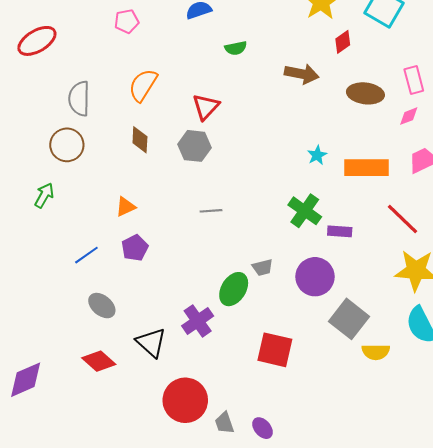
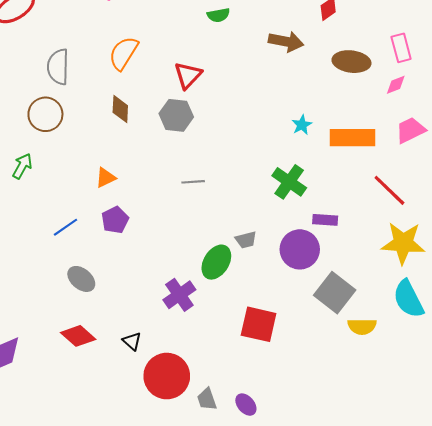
purple rectangle: (340, 231) -> (325, 220), moved
black triangle: (151, 343) -> (132, 341), moved, size x0.6

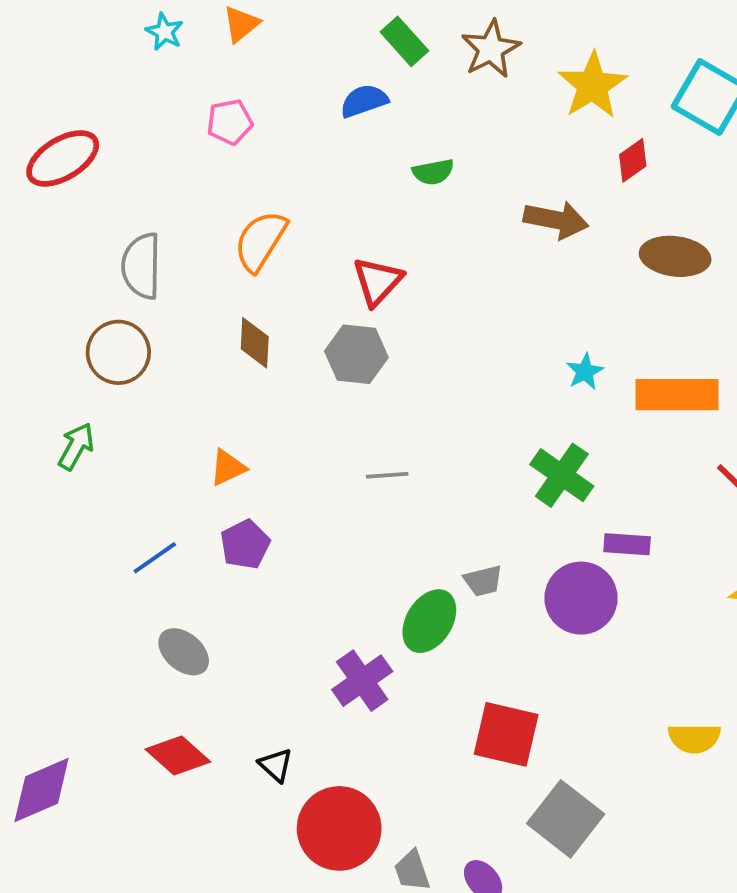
gray square: (335, 293) -> (566, 819), moved

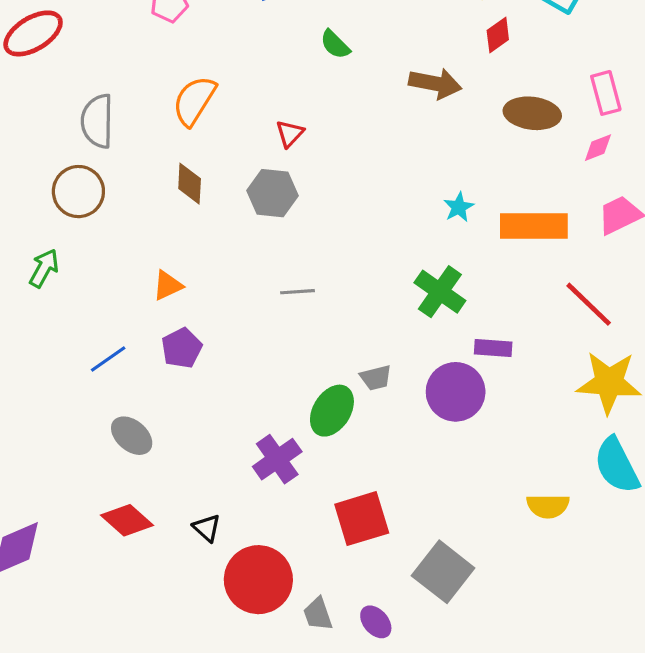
green semicircle: (433, 172) -> (335, 44), turned 56
red triangle: (378, 281) -> (290, 134), size x0.7
red square: (506, 734) -> (362, 519), moved, turned -30

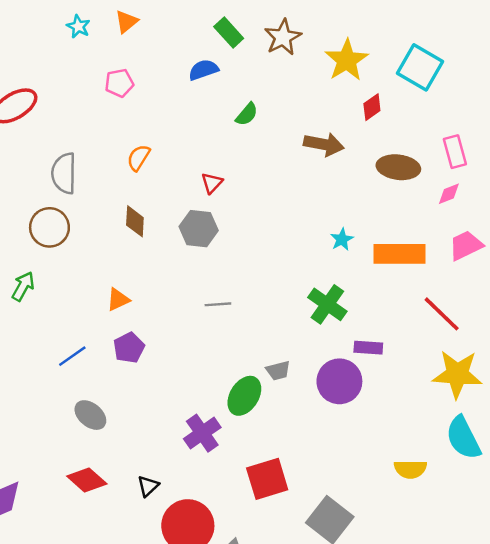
green semicircle: (335, 44) -> (247, 114), turned -95
orange semicircle: (194, 101) -> (139, 158), size x0.7
black triangle: (207, 528) -> (148, 486), turned 35

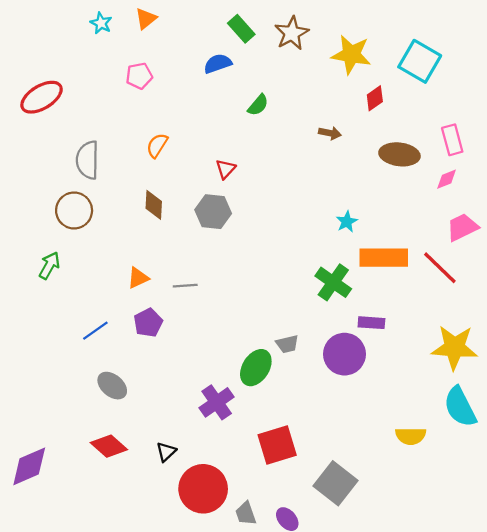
yellow star: (347, 60) -> (351, 55), turned -30
brown arrow: (324, 144) -> (330, 133), size x0.6
orange rectangle: (400, 254) -> (384, 258), moved
gray line: (218, 304) -> (185, 286), moved
red line: (442, 314) -> (440, 268), moved

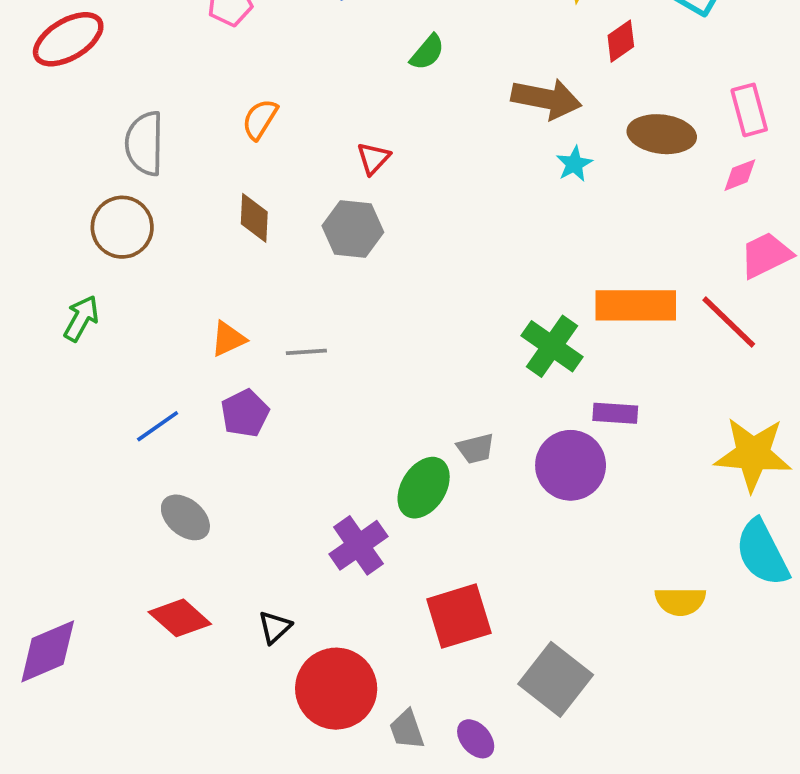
brown arrow: (330, 133) -> (546, 99), size x1.8
cyan star: (347, 222) -> (574, 164), moved

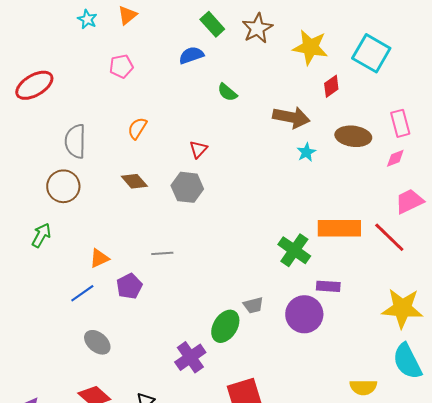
green semicircle: (427, 52) -> (227, 92), turned 90
brown diamond: (254, 218) -> (134, 181), turned -44
orange triangle: (228, 339) -> (99, 258), moved

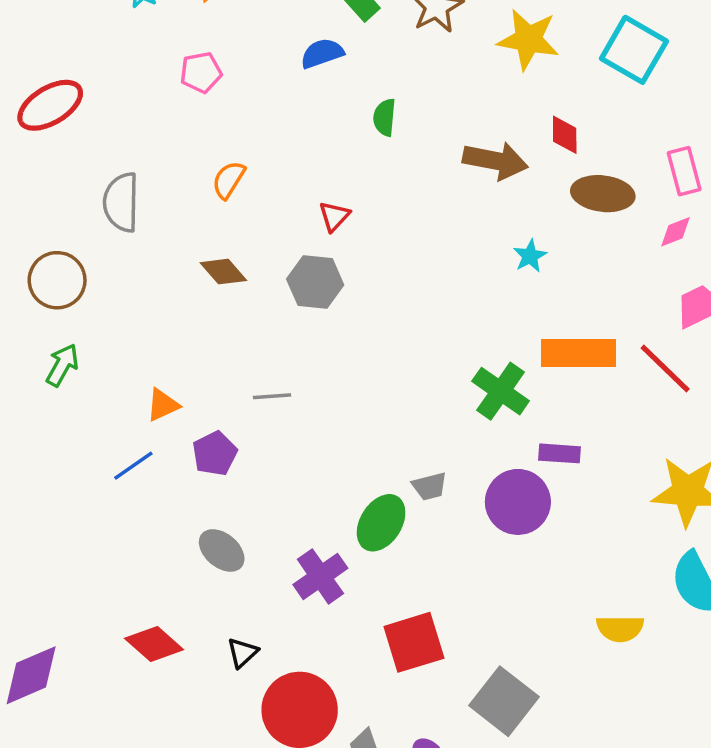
red diamond: (331, 86) -> (565, 135), moved, turned -55
green semicircle: (227, 92) -> (384, 117), turned 55
cyan star: (306, 152) -> (530, 256), moved
brown circle: (63, 186) -> (57, 280), moved
gray ellipse: (97, 342) -> (222, 550), moved

